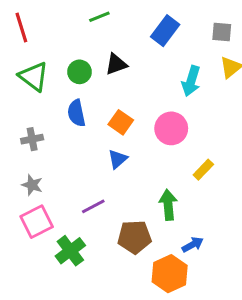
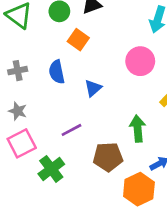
blue semicircle: (76, 113) -> (57, 72), moved
orange square: (121, 122) -> (78, 40), moved

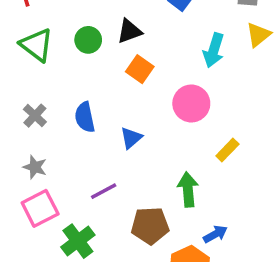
orange square: (78, 40) -> (140, 69), moved
gray cross: (18, 71) -> (35, 116), turned -36

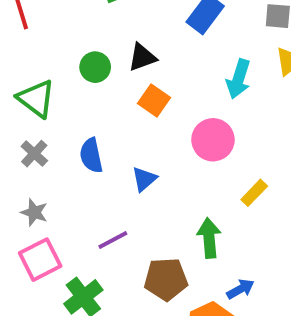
green triangle: (37, 45) -> (36, 99), moved

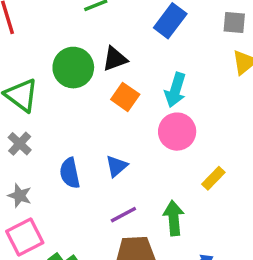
green circle: (95, 67) -> (73, 68), size x1.5
cyan arrow: (239, 79) -> (175, 90), moved
blue semicircle: (91, 155) -> (70, 173), moved
purple line: (113, 240) -> (123, 215), moved

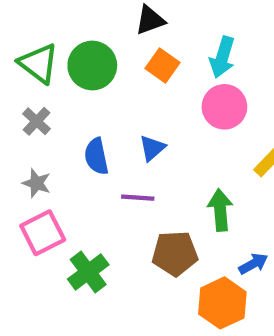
green circle: (73, 68) -> (92, 66), moved
purple line: (123, 215) -> (138, 198), moved, turned 32

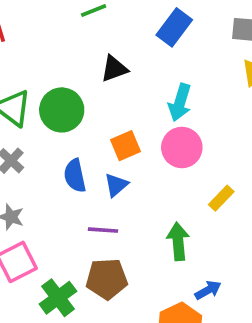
orange square: (162, 66) -> (126, 146), moved, turned 32
blue semicircle: (96, 156) -> (75, 176), moved
brown pentagon: (175, 253) -> (107, 279), moved

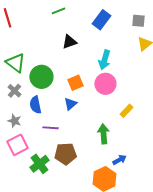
green circle: (62, 110) -> (41, 77), moved
blue semicircle: (75, 176) -> (35, 105), moved
purple line: (103, 230) -> (50, 128), moved

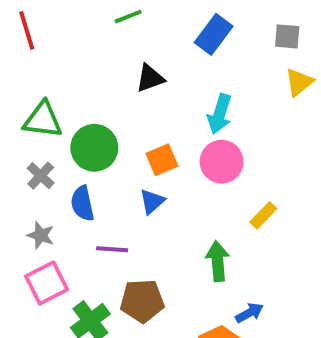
green triangle: (15, 63) -> (43, 120), turned -30

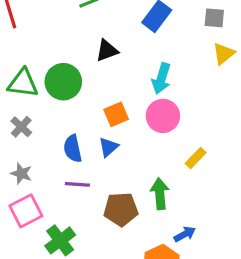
green circle: (94, 148) -> (63, 82), moved
blue semicircle: (82, 203) -> (73, 149), moved
brown pentagon: (142, 301) -> (121, 209), moved

